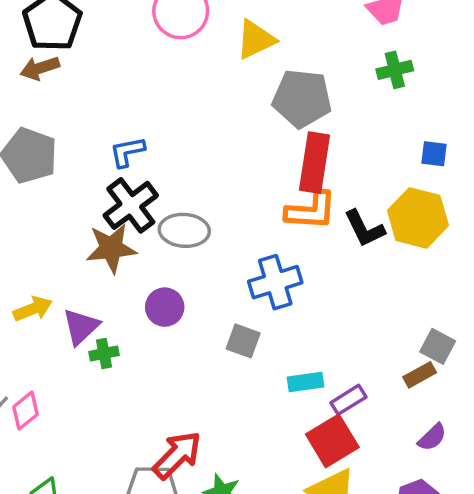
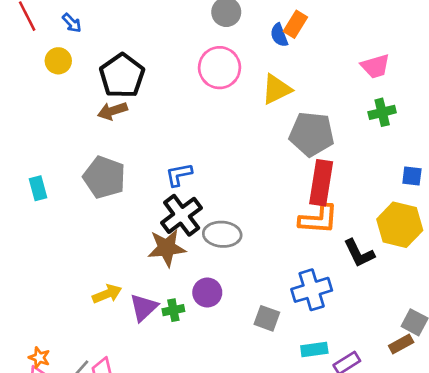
black L-shape: (364, 229) -> (359, 253), moved
blue cross: (275, 282) -> (312, 290), moved
green cross: (104, 353) -> (173, 310), moved

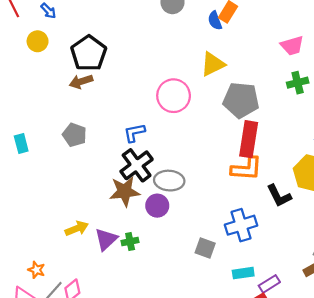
pink circle: (219, 68) -> (174, 96), moved
gray pentagon: (104, 177) -> (75, 135), size x0.7
purple circle: (207, 293) -> (157, 206), moved
orange star: (39, 358) -> (36, 270), moved

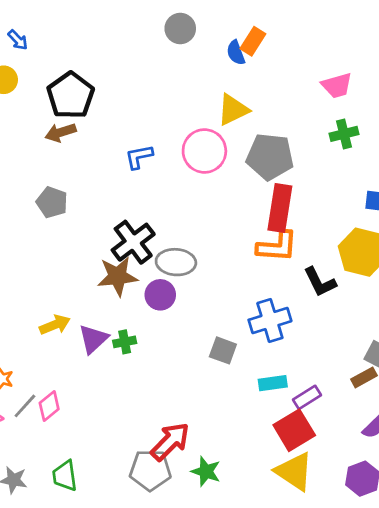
pink circle: (174, 96) -> (204, 151), moved
blue L-shape: (134, 133) -> (139, 157), moved

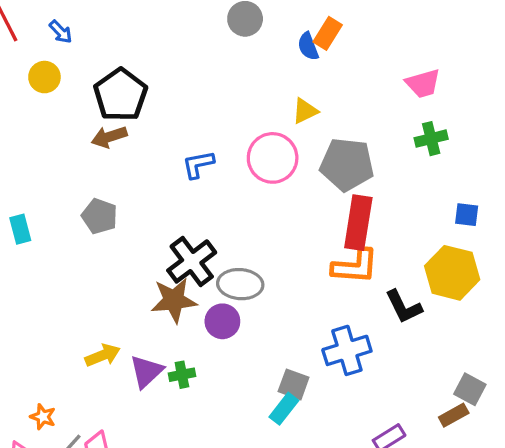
yellow triangle: (233, 110) -> (305, 111), size x0.7
cyan rectangle: (273, 383) -> (284, 409), moved, turned -44

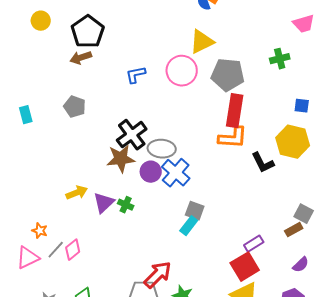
pink trapezoid: (423, 84) -> (304, 24), moved
yellow triangle: (305, 111) -> (202, 42), size x1.5
blue cross: (347, 350) -> (176, 173), moved, turned -32
green cross: (182, 375) -> (126, 205), turned 35

